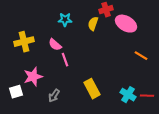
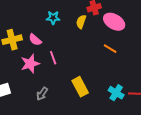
pink semicircle: (55, 45) -> (35, 40), moved
orange line: (141, 56) -> (110, 49), moved
pink star: (33, 77) -> (30, 64), moved

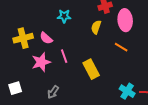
yellow semicircle: (81, 22) -> (96, 27), moved
pink ellipse: (114, 22) -> (125, 20), turned 55
yellow rectangle: (80, 87) -> (91, 69), moved

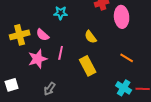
yellow semicircle: (96, 27) -> (91, 37), moved, turned -56
orange line: (121, 47) -> (127, 58), moved
pink line: (64, 56) -> (61, 53), turned 32

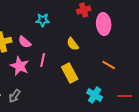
pink star: (38, 59) -> (20, 66), turned -30
cyan cross: (124, 88) -> (95, 95), moved
gray arrow: (50, 89) -> (15, 96), moved

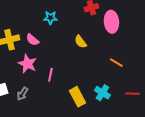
pink line: (43, 60) -> (50, 75), moved
yellow rectangle: (70, 73) -> (77, 97), moved

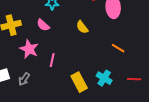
pink semicircle: (32, 40) -> (43, 25), moved

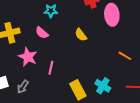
orange line: (118, 48) -> (125, 56), moved

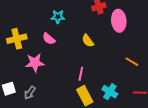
pink star: (28, 57) -> (35, 63), turned -30
pink line: (51, 68) -> (81, 74), moved

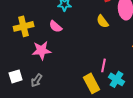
yellow semicircle: (88, 41) -> (103, 21), moved
pink line: (81, 74) -> (104, 65), moved

